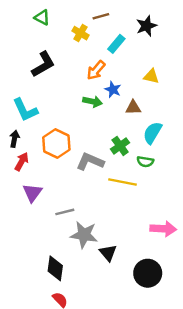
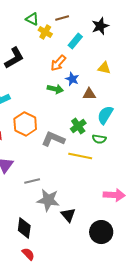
green triangle: (42, 17) -> (32, 19), moved

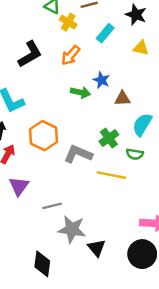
black star: (100, 26) -> (136, 15), turned -30
orange arrow: (58, 63) -> (71, 55), moved
yellow triangle: (104, 68) -> (141, 48), moved
black circle: (101, 232) -> (142, 254), moved

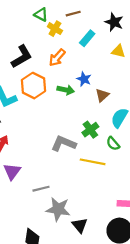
brown triangle: (122, 99) -> (102, 95), turned -40
orange hexagon: (43, 136) -> (33, 86), moved
green semicircle: (135, 154) -> (113, 144), turned 40

